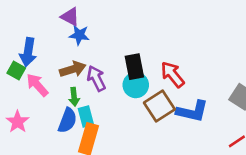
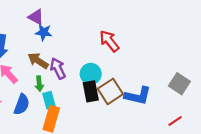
black rectangle: (134, 67) -> (91, 91), moved
brown arrow: (73, 69) -> (38, 61), turned -130
red arrow: (173, 74) -> (109, 41), moved
blue semicircle: (67, 120) -> (22, 105), moved

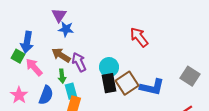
purple triangle: (36, 17) -> (59, 15), turned 35
red arrow: (109, 41) -> (139, 37), moved

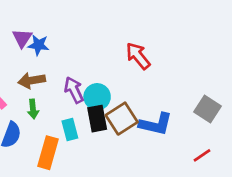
purple triangle: (59, 15) -> (22, 38), moved
brown arrow: (61, 55) -> (32, 80), turned -42
purple arrow: (79, 62) -> (74, 90), moved
cyan rectangle: (71, 91) -> (70, 130), moved

